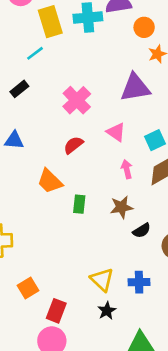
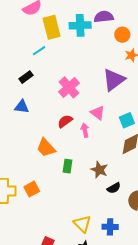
purple triangle: (135, 88) -> (114, 80), turned -30
blue triangle: (14, 140) -> (22, 107), moved
pink arrow: (127, 169) -> (85, 130), moved
brown star: (121, 207) -> (99, 170), turned 30
orange square: (28, 288) -> (32, 189), moved

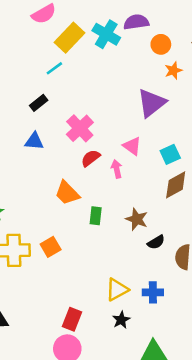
cyan cross: (80, 25) -> (106, 34), turned 35
yellow rectangle: (52, 27) -> (70, 38), turned 60
pink cross: (69, 87) -> (80, 128), moved
yellow triangle: (82, 224) -> (117, 290), turned 48

